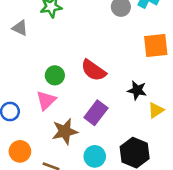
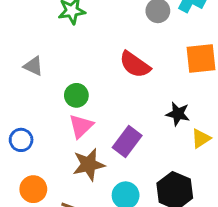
gray triangle: (20, 28) -> (33, 66), moved
red semicircle: (93, 70) -> (135, 65), moved
pink triangle: (46, 100) -> (81, 126), moved

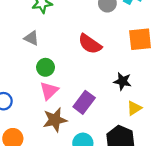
gray triangle: (33, 66) -> (31, 38), moved
yellow triangle: (201, 138) -> (134, 108), moved

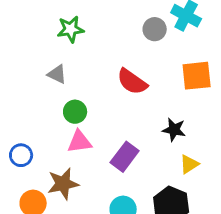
pink triangle: (49, 91) -> (80, 142), turned 36
brown star: (55, 120) -> (63, 184), moved

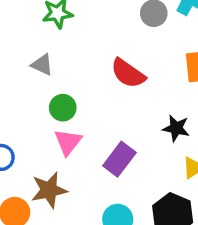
pink triangle: (80, 142) -> (68, 142), turned -44

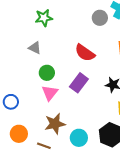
purple rectangle: (119, 159) -> (79, 83), moved
brown star: (49, 190) -> (55, 124), moved

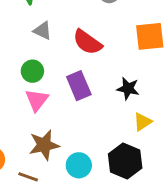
gray triangle: (35, 48) -> (43, 31), moved
purple rectangle: (79, 83) -> (79, 86), turned -60

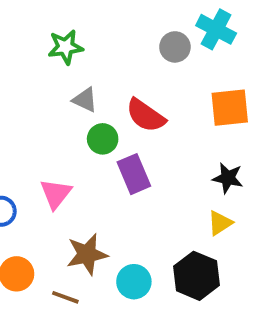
green circle: (32, 71) -> (103, 139), moved
black star: (128, 89) -> (228, 178), moved
pink triangle: (37, 100) -> (56, 194), moved

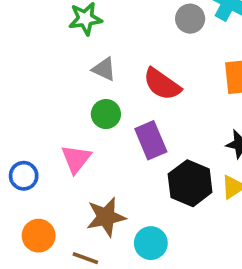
green circle: (103, 139) -> (106, 114), moved
black hexagon: (196, 276) -> (190, 183), moved

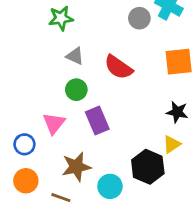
purple rectangle: (151, 140) -> (97, 120), moved
blue circle: (24, 176) -> (24, 144), moved
black hexagon: (190, 183) -> (148, 167), moved

